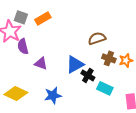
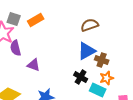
brown semicircle: (97, 38) -> (90, 25), moved
orange star: (126, 60) -> (107, 78), moved
blue triangle: (75, 64) -> (87, 51), moved

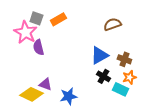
blue triangle: (87, 51) -> (99, 55), moved
purple triangle: (34, 65) -> (45, 84), moved

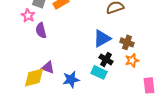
pink star: (25, 32) -> (28, 15), size x0.6
cyan rectangle: (120, 89) -> (99, 72), moved
yellow diamond: (31, 94) -> (34, 77), turned -40

